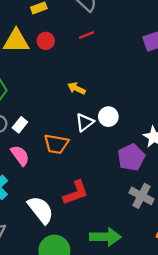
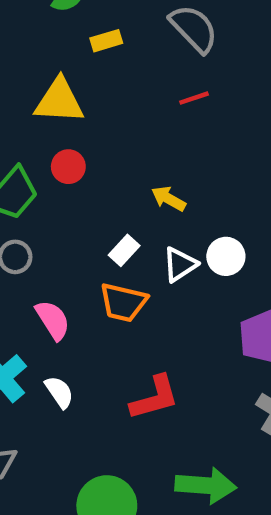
red circle: (46, 41) -> (68, 167), moved
white rectangle: (20, 125) -> (124, 250), moved
white semicircle: (41, 210) -> (59, 392), moved, size x0.6

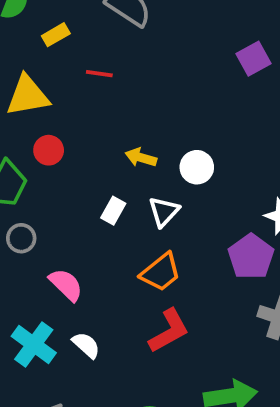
red line: (194, 98) -> (99, 74), moved, turned 40
white circle: (226, 256) -> (197, 167), moved
orange trapezoid: (123, 302) -> (161, 272), moved, turned -39

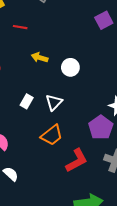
yellow arrow: (141, 158) -> (40, 58), moved
white circle: (197, 167) -> (70, 67), moved
red L-shape: (169, 331) -> (77, 161), moved

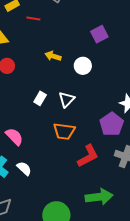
purple square: (104, 20) -> (99, 34), moved
red line: (20, 27) -> (33, 19), moved
orange trapezoid: (52, 135) -> (64, 131), turned 45

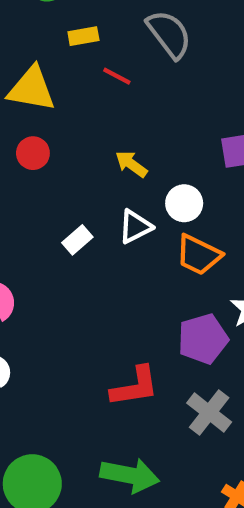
white triangle: (67, 100) -> (135, 227), moved
orange trapezoid: (64, 131) -> (199, 255), moved

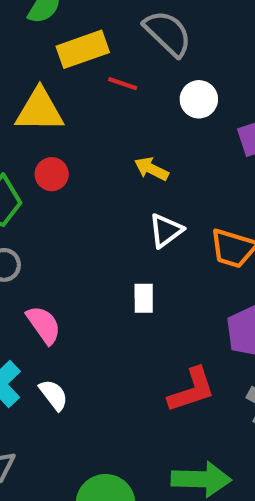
yellow rectangle: (83, 36) -> (83, 49), size x1.6
white circle: (184, 203) -> (199, 99), moved
white rectangle: (77, 240) -> (144, 298), moved, turned -40

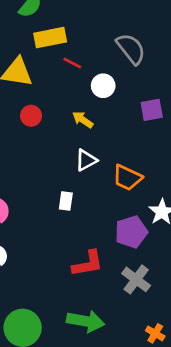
gray semicircle: (168, 33) -> (131, 49), moved
white circle: (199, 99) -> (103, 86), moved
red circle: (52, 174) -> (31, 116), moved

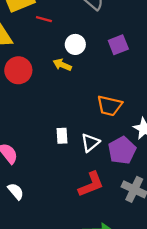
white circle: (103, 86) -> (75, 44), moved
red circle: (31, 116) -> (18, 70), size x1.5
white triangle: (86, 160) -> (90, 143), moved

